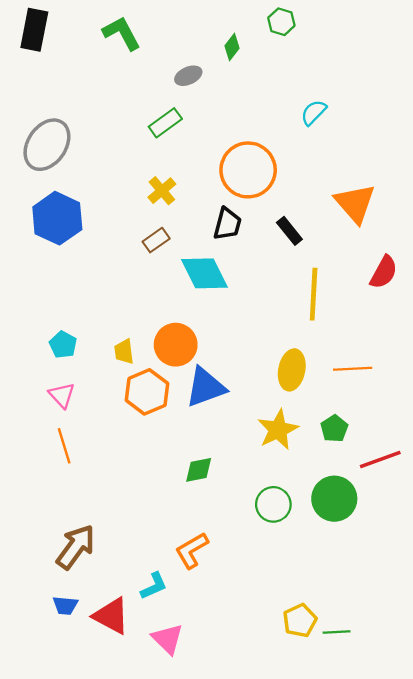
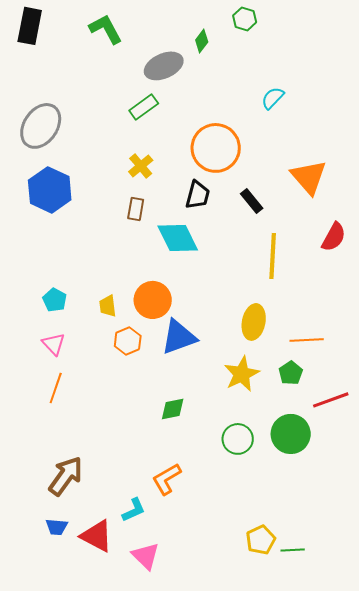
gray ellipse: (188, 76) -> (164, 66), size x1.6
brown rectangle: (156, 240) -> (136, 209), turned -45
orange line: (353, 369) -> (307, 340), moved
orange hexagon: (147, 392) -> (128, 341), size x0.7
orange line: (64, 446) -> (56, 388), turned 36

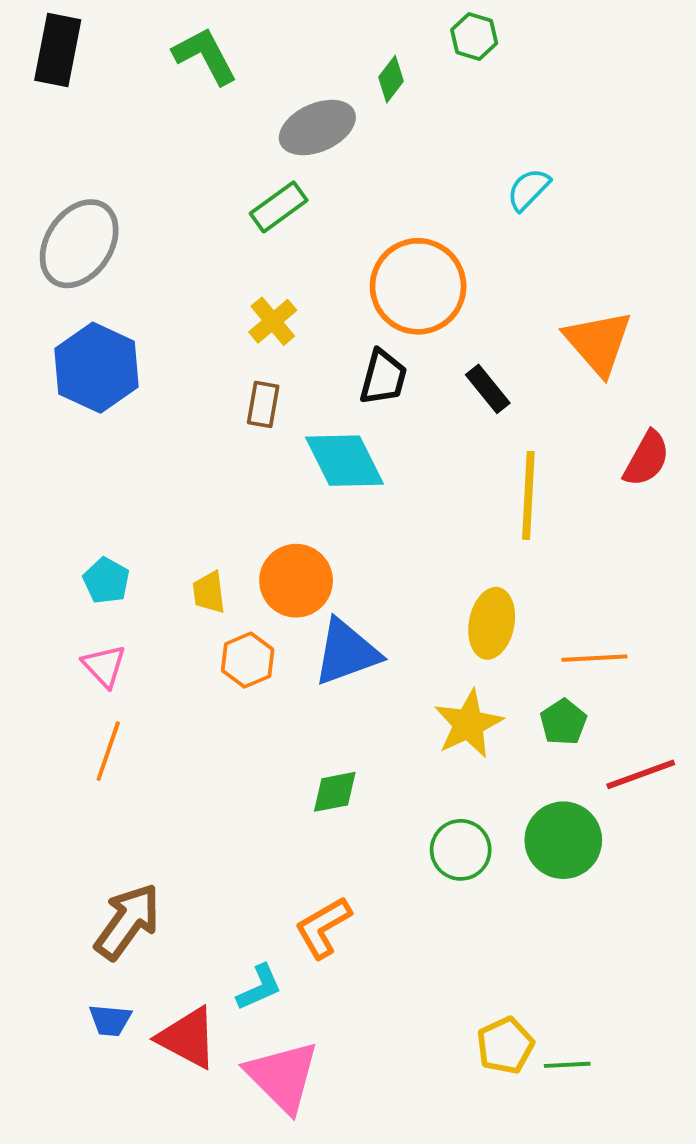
pink triangle: (146, 556) -> (282, 1076), size x1.4

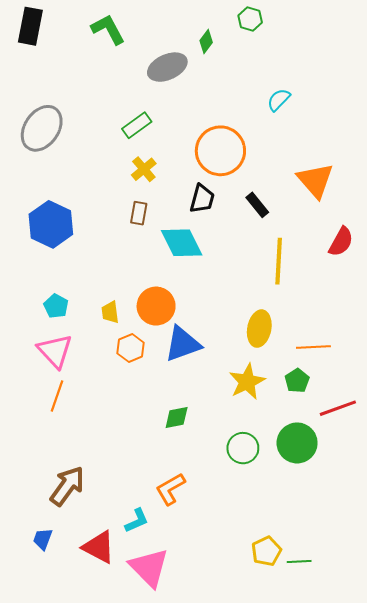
green rectangle: (279, 207) -> (137, 125), moved
blue hexagon: (97, 368) -> (51, 224), moved
pink triangle: (104, 666) -> (55, 351), size x1.5
blue trapezoid: (110, 1020) -> (43, 539), moved, turned 105

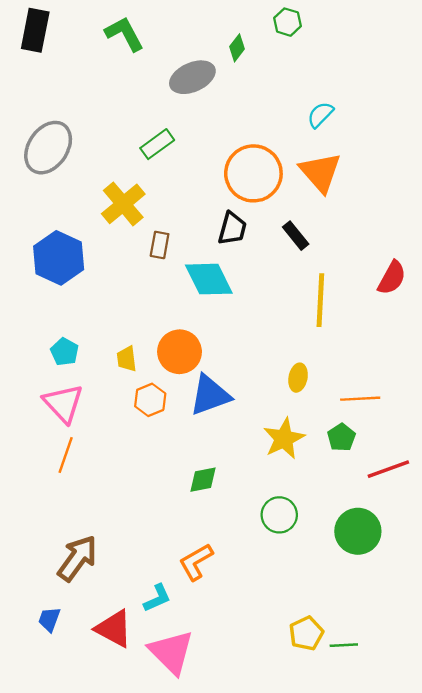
yellow cross: (144, 169) -> (123, 204), moved, size x1.5
orange triangle: (315, 180) -> (320, 172), moved
yellow ellipse: (259, 329) -> (298, 378), size x0.7
green circle: (297, 443) -> (358, 531), moved

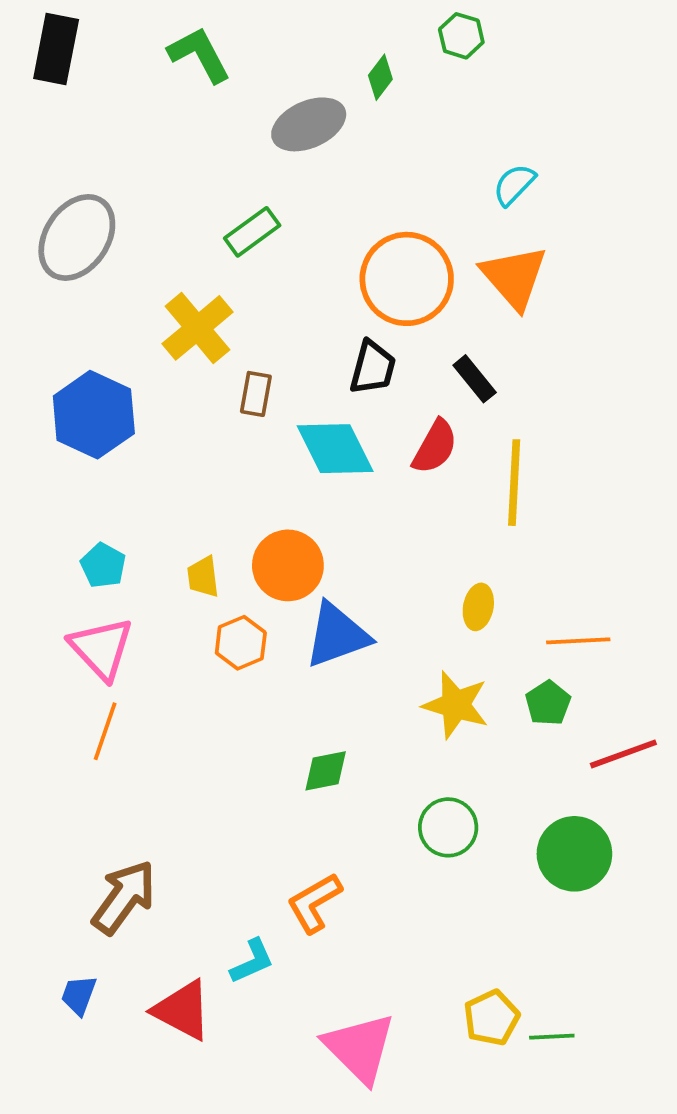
red semicircle: (392, 278) -> (435, 447), moved
yellow star: (284, 439) -> (456, 705), turned -30
pink triangle: (171, 652) -> (360, 1048), moved

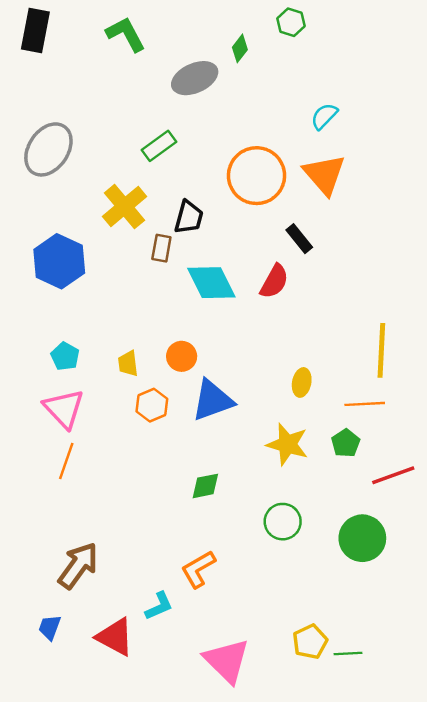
black trapezoid: (373, 368) -> (189, 217), moved
yellow line: (514, 483) -> (381, 350), moved
orange circle: (288, 565) -> (182, 356), size x0.7

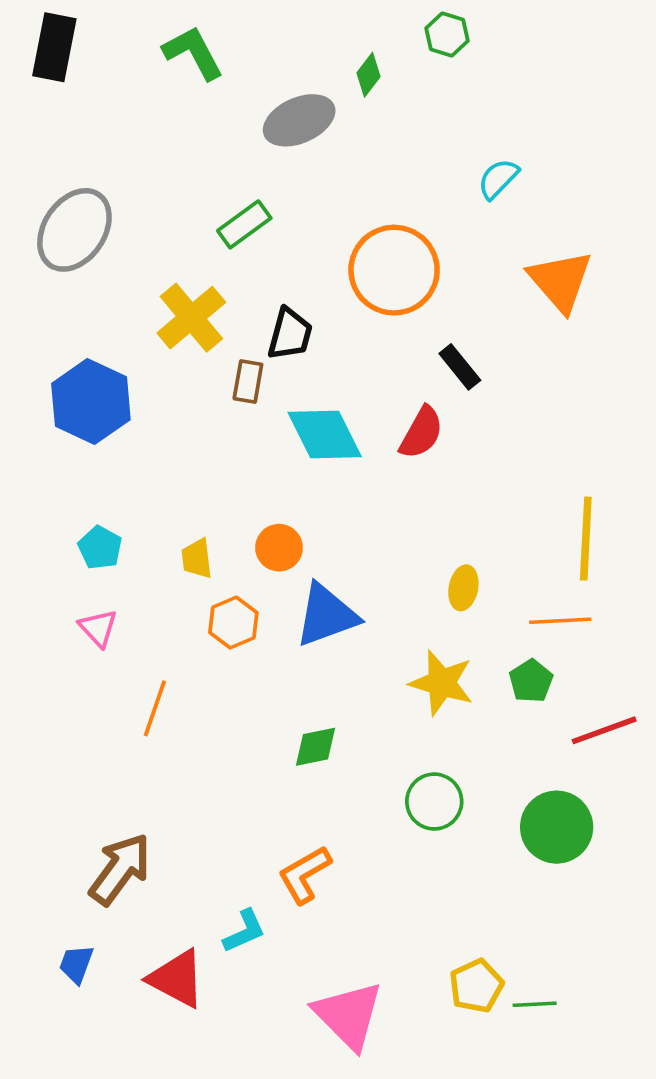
orange triangle: (324, 174) -> (560, 281), moved
pink triangle: (64, 409) -> (98, 628), size x0.6
orange line: (66, 461) -> (155, 708), moved

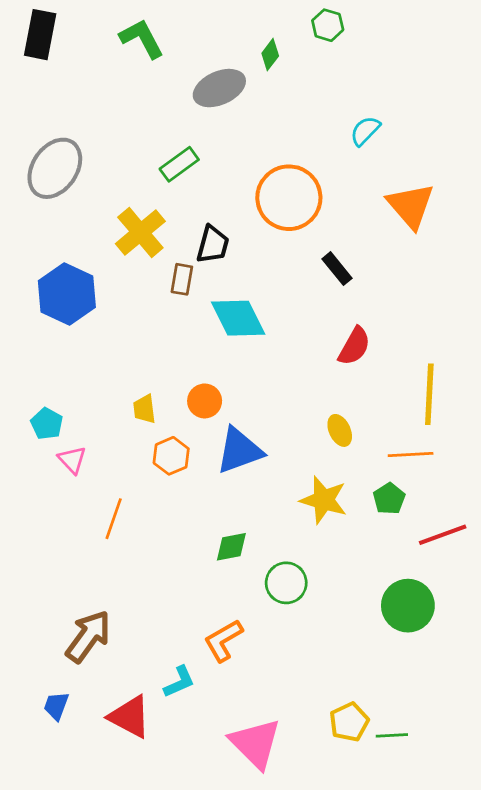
red semicircle: (421, 433) -> (354, 346), moved
cyan pentagon: (100, 548) -> (47, 424), moved
yellow ellipse: (463, 588) -> (340, 430), turned -36
green circle: (434, 802) -> (286, 583), moved

